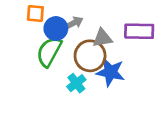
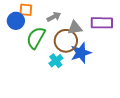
blue circle: (56, 28) -> (16, 21), moved
blue star: (111, 72) -> (81, 53), turned -30

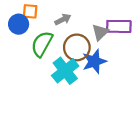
gray triangle: (75, 28) -> (100, 32), moved, turned -35
cyan cross: (56, 61) -> (65, 71), size x1.6

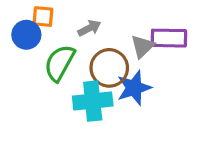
cyan cross: (65, 71) -> (93, 101), turned 32

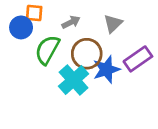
purple rectangle: (169, 38) -> (138, 59), moved, turned -36
gray triangle: (142, 46) -> (113, 24), moved
cyan cross: (93, 101) -> (74, 80), turned -36

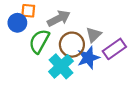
gray arrow: (71, 22) -> (59, 18), size x1.5
gray triangle: (113, 24) -> (94, 35), moved

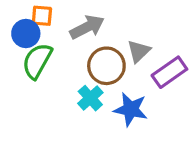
green semicircle: (39, 41) -> (37, 61), moved
blue star: (88, 58) -> (131, 109), moved, turned 30
cyan cross: (61, 66) -> (90, 98), size x0.7

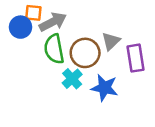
gray arrow: (87, 27) -> (53, 22), moved
green semicircle: (37, 61) -> (54, 49), moved, turned -40
purple rectangle: (169, 72) -> (135, 58), turned -64

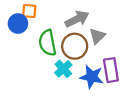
gray arrow: (53, 22) -> (77, 19), moved
purple rectangle: (135, 58) -> (111, 70), moved

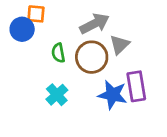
green semicircle: (47, 43) -> (58, 53), size x0.6
cyan cross: (63, 69) -> (57, 95), moved

